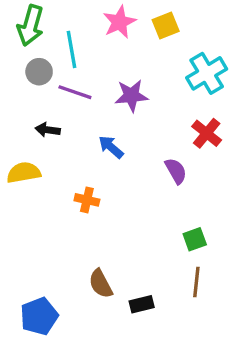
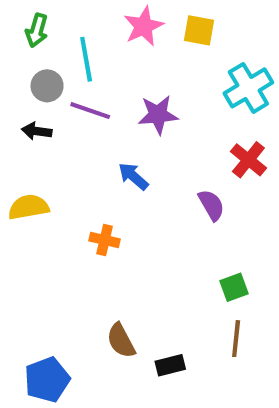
green arrow: (30, 25) -> (37, 30), size x0.7
yellow square: (166, 25) -> (199, 30), turned 32
black arrow: (48, 130) -> (37, 131), moved

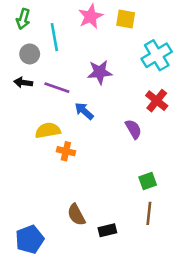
purple line: (90, 111) -> (57, 88), moved
yellow semicircle: (29, 207) -> (48, 130), moved

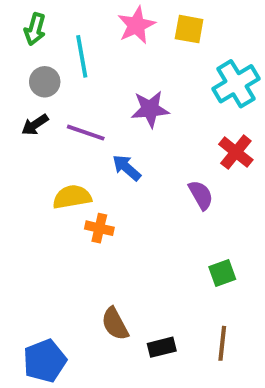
black arrow: (23, 82) -> (35, 125), turned -42
brown line: (149, 213) -> (222, 343), moved

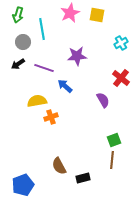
cyan cross: (236, 84) -> (121, 43), size x0.6
orange cross: (99, 228) -> (51, 117), turned -32
brown line: (222, 343) -> (112, 160), moved

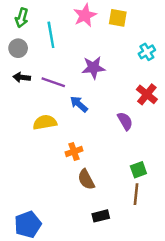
gray circle: (23, 42) -> (18, 48), moved
black arrow: (18, 64) -> (22, 77), turned 40
orange cross: (51, 117) -> (74, 151), moved
brown semicircle: (59, 166) -> (86, 179), moved

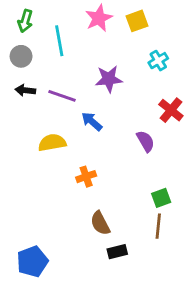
yellow square: (118, 18) -> (137, 21), turned -30
cyan cross: (147, 52) -> (158, 61), moved
brown semicircle: (86, 179) -> (100, 223), moved

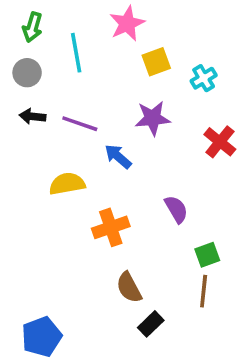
yellow square: (137, 21) -> (156, 62), moved
purple star: (109, 79) -> (153, 118), moved
purple semicircle: (146, 141) -> (176, 209), moved
orange cross: (86, 177) -> (111, 227), size x1.4
black rectangle: (117, 252) -> (151, 324), turned -30

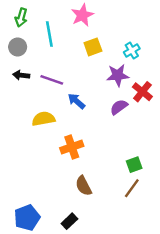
yellow square: (156, 62) -> (93, 47), moved
purple star: (153, 118) -> (118, 75), moved
purple semicircle: (176, 209) -> (119, 107), moved, turned -96
brown line: (204, 291) -> (132, 188), turned 30
black rectangle: (151, 324) -> (69, 221), moved

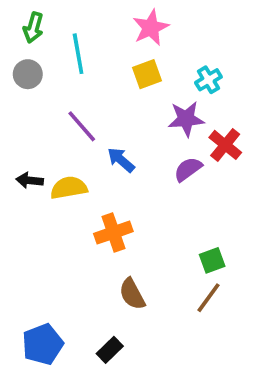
pink star: (82, 15) -> (151, 28), moved
black arrow: (21, 75) -> (30, 180), moved
purple line: (52, 80) -> (82, 126), turned 30

